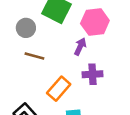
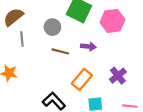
purple arrow: (80, 47) -> (88, 46), moved, turned 72
purple cross: (92, 74) -> (118, 76), moved, turned -35

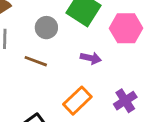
brown line: (60, 51) -> (36, 61), moved

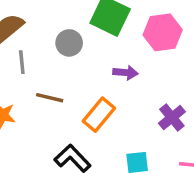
brown line: (36, 61) -> (50, 98), moved
orange rectangle: (77, 101) -> (99, 115), moved

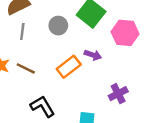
brown line: (50, 98) -> (26, 68), moved
orange rectangle: (99, 115) -> (69, 67), moved

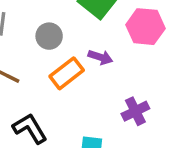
gray circle: (58, 26) -> (49, 36), moved

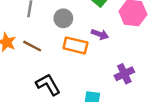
orange rectangle: (67, 73) -> (75, 45), turned 50

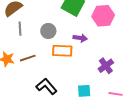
brown line: (32, 46) -> (28, 58), turned -35

